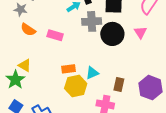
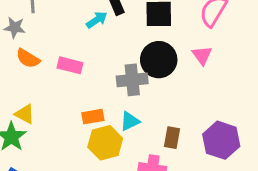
gray cross: (92, 21) -> (132, 80), moved

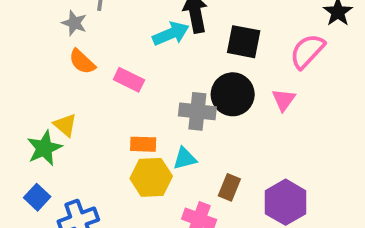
cyan arrow: (97, 20) -> (171, 34), size x1.4

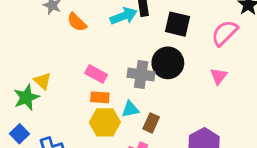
orange semicircle: (82, 62) -> (77, 22), moved
pink rectangle: (129, 80) -> (96, 74), moved
pink triangle: (284, 100) -> (219, 76), moved
brown rectangle: (229, 187) -> (151, 123), moved

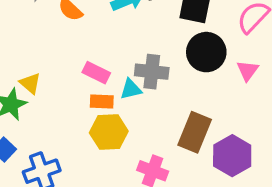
black circle: (168, 63) -> (206, 52), moved
cyan triangle: (130, 109) -> (131, 89), moved
brown rectangle: (151, 123) -> (195, 132), moved, size x1.6

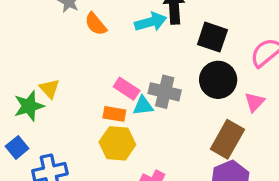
pink rectangle: (96, 73) -> (127, 89), moved
brown rectangle: (195, 132) -> (227, 139), moved

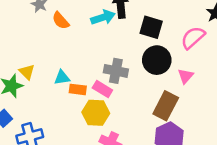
pink rectangle: (127, 89) -> (102, 89), moved
cyan triangle: (143, 106) -> (62, 78), moved
yellow hexagon: (117, 143) -> (96, 113), moved

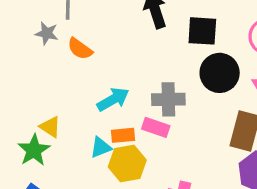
cyan arrow: (103, 17) -> (113, 99), moved
cyan triangle: (62, 78) -> (101, 147), moved
yellow hexagon: (96, 113) -> (127, 163), moved

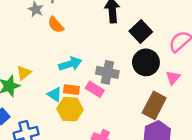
black square: (202, 31) -> (141, 32), turned 30
yellow triangle: (50, 127) -> (24, 73), turned 35
cyan triangle: (101, 147) -> (55, 94), turned 42

